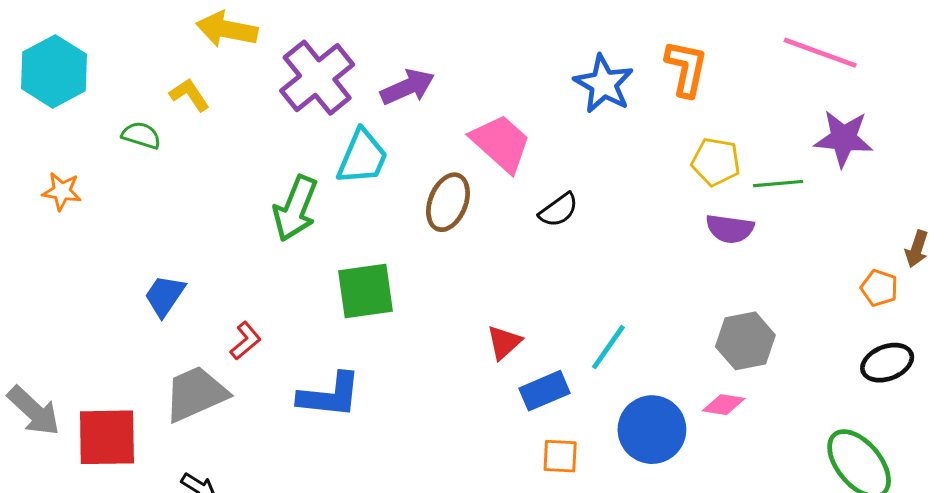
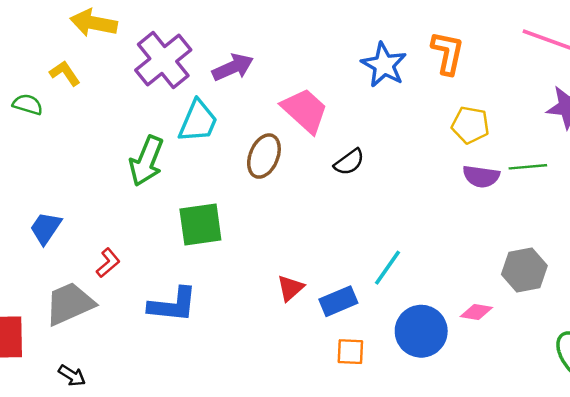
green line: (778, 184) -> (528, 167), moved
gray hexagon: (745, 341) -> (524, 270), moved
red triangle: (504, 342) -> (290, 288), moved

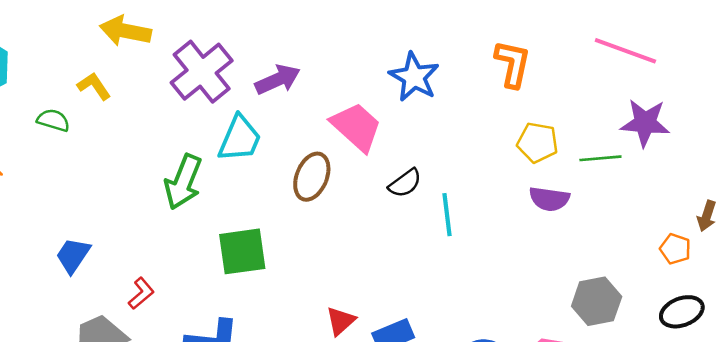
blue star: (384, 65) -> (414, 77), moved
green line: (528, 167) -> (600, 158), moved
cyan line: (388, 268) -> (447, 215), moved, turned -42

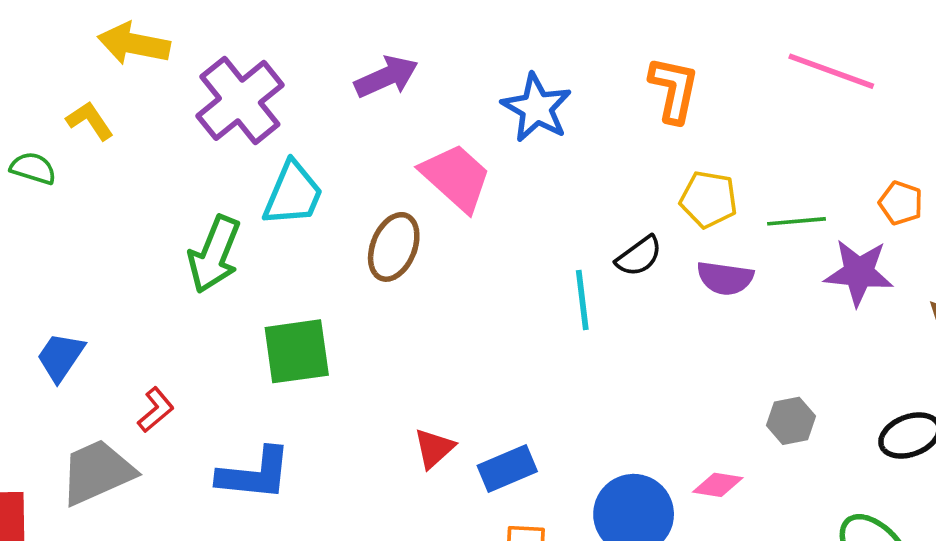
purple arrow: (278, 80) -> (386, 77), moved
purple star: (645, 123) -> (859, 273), moved
black semicircle: (405, 183) -> (639, 256), moved
orange pentagon: (675, 249) -> (901, 203), moved
gray hexagon: (597, 301) -> (791, 421), size x0.7

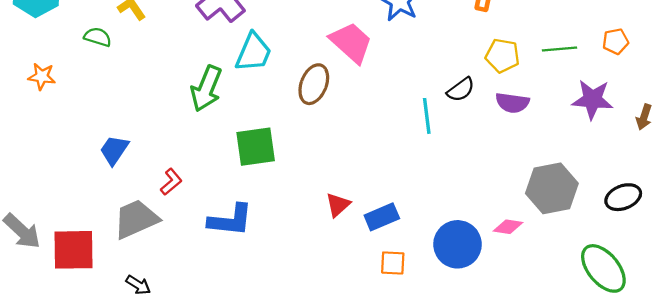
orange pentagon: (901, 203) -> (615, 41), moved, turned -30
green line: (796, 221) -> (560, 49), moved
gray hexagon: (791, 421) -> (552, 188), size x1.8

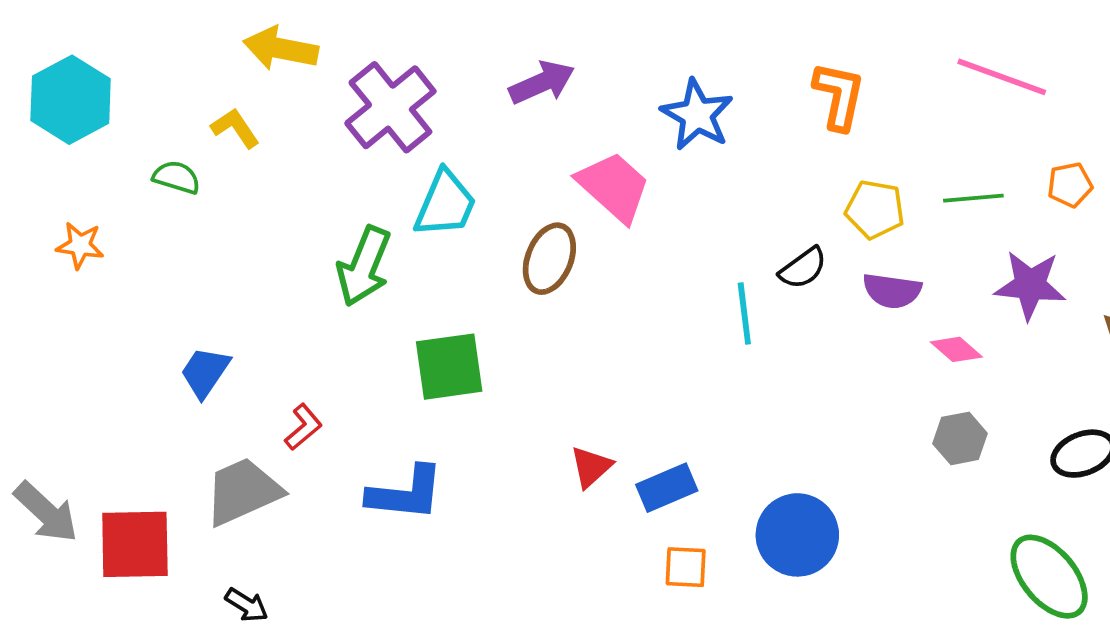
gray hexagon: (552, 188) -> (960, 438), size x0.6
pink diamond: (508, 227) -> (956, 349), moved, turned 32

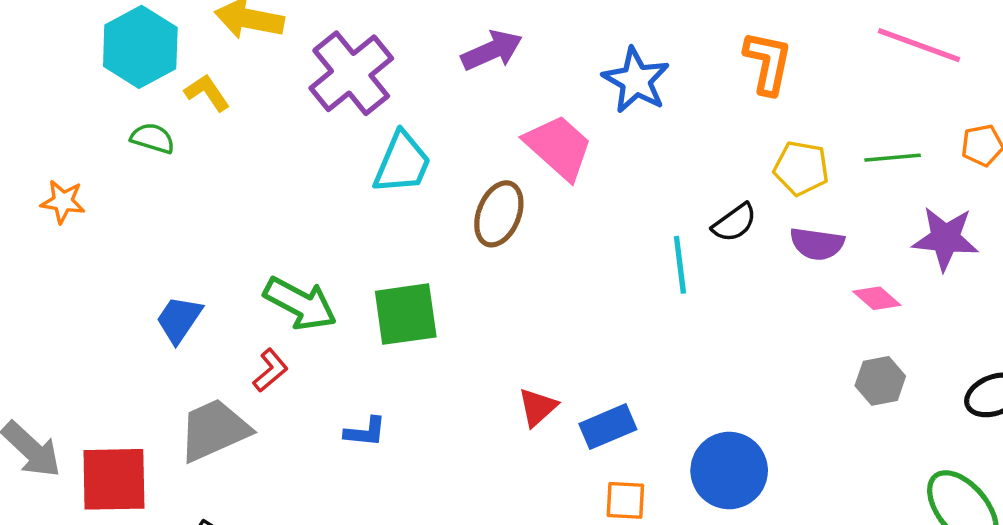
cyan hexagon: (71, 100) -> (140, 47), moved
green arrow: (364, 266) -> (300, 304), moved, turned -84
blue L-shape: (406, 493) -> (365, 432), size x0.6

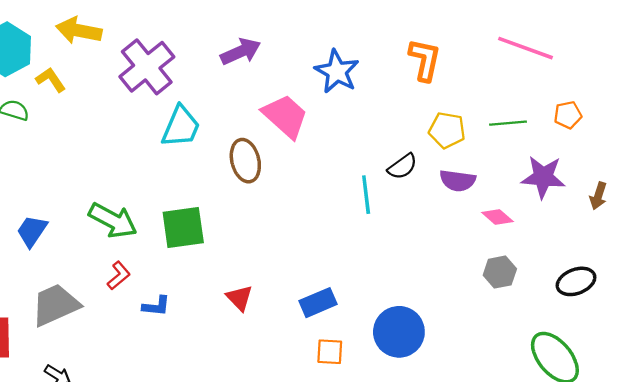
brown ellipse: (499, 214) -> (245, 161), turned -36
red L-shape: (270, 370) -> (119, 276), moved
red triangle: (538, 407) -> (239, 298), moved, turned -32

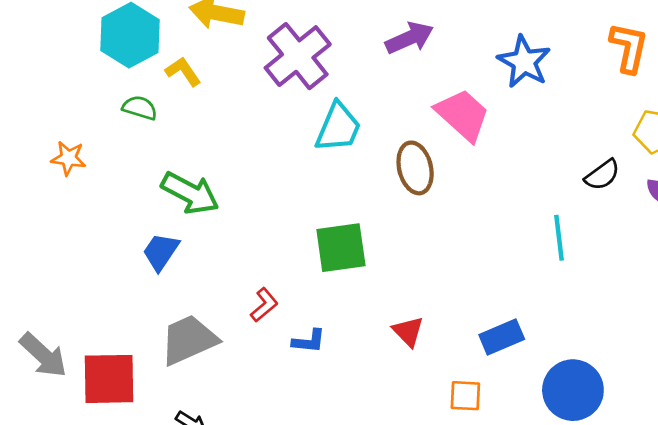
cyan line: (366, 195) -> (559, 238), moved
green arrow: (113, 220) -> (190, 193), moved
blue circle: (399, 332) -> (573, 390), moved
orange square: (330, 352) -> (465, 396), moved

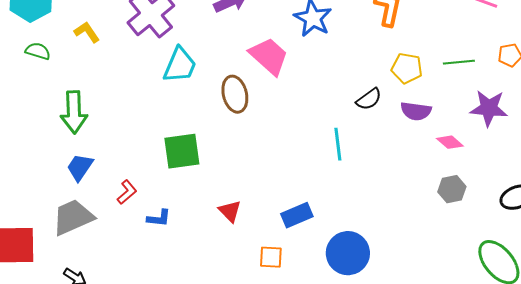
yellow L-shape: (183, 71) -> (87, 32), moved
green arrow: (190, 193) -> (74, 112), turned 60
blue trapezoid: (161, 252) -> (80, 167), moved

